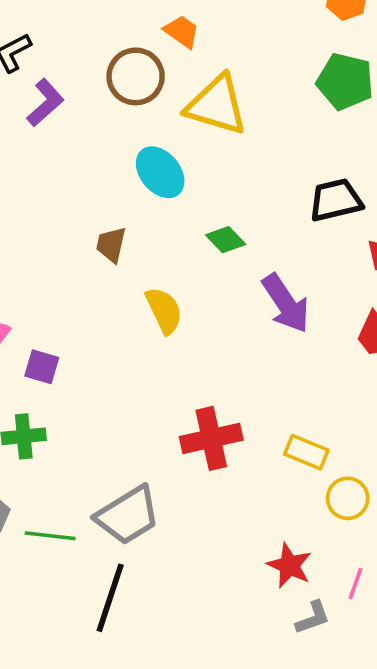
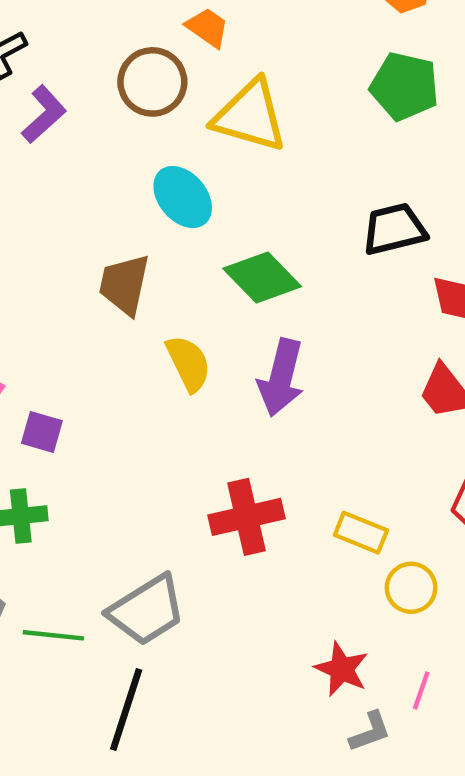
green diamond: (226, 240) -> (262, 277), size x1.6
brown trapezoid: (111, 245) -> (124, 285), size x1.4
purple arrow: (286, 303) -> (281, 378), moved, turned 48

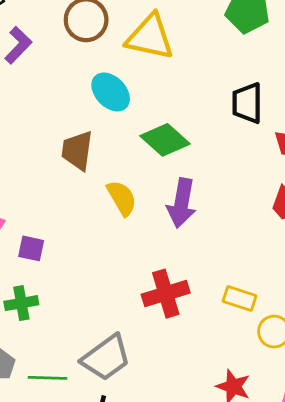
black trapezoid: (394, 229) -> (247, 103), turned -72

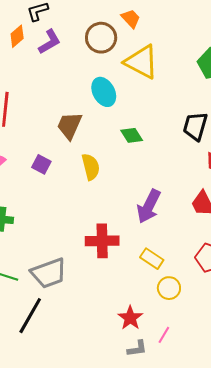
green diamond: (165, 140) -> (132, 135), size x0.7
purple arrow: (182, 203) -> (149, 206), moved
purple square: (31, 248) -> (41, 164), moved

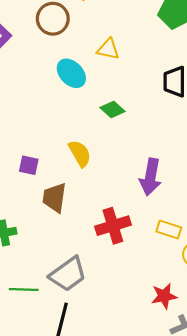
yellow triangle: (141, 62) -> (108, 49), moved, size x0.6
brown trapezoid: (69, 126) -> (55, 198), moved
red star: (130, 318) -> (164, 296), turned -30

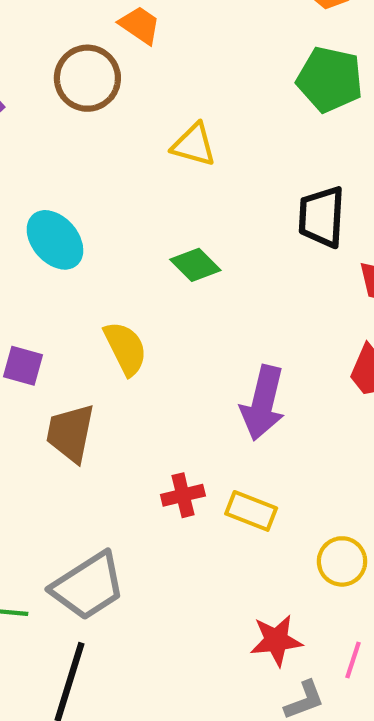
cyan ellipse: (71, 73) -> (55, 240), moved
red cross: (113, 226) -> (183, 495), size x0.6
yellow rectangle: (169, 229) -> (251, 511), moved

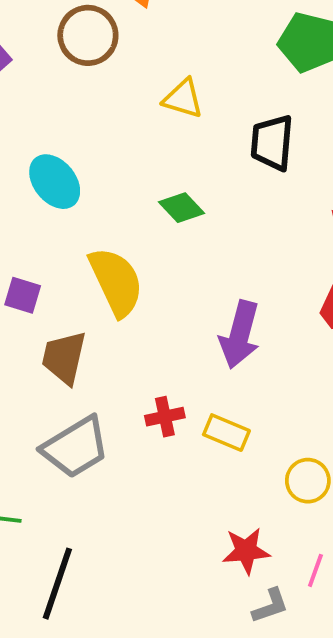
black trapezoid: (322, 217) -> (272, 143), moved
yellow semicircle: (125, 348) -> (116, 282), size x1.4
gray trapezoid: (88, 586) -> (76, 447), moved

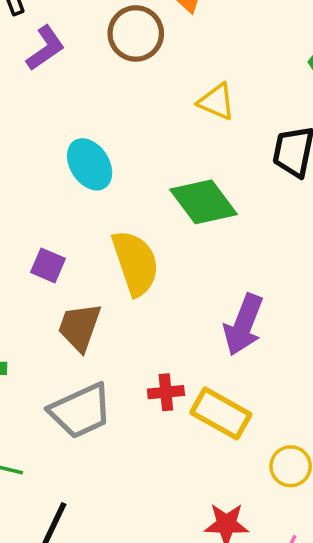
green diamond: (182, 208) -> (203, 202), size x1.6
yellow rectangle: (226, 433) -> (221, 413), size x1.4

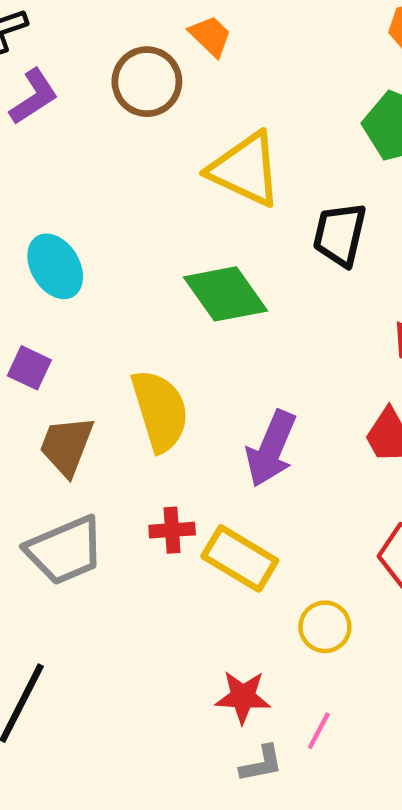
yellow triangle: (217, 102) -> (245, 169), size x1.6
cyan ellipse: (90, 164) -> (55, 266), moved
yellow semicircle: (135, 263) -> (160, 411), moved

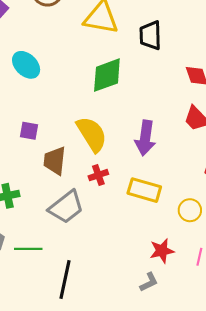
cyan ellipse: (55, 266) -> (26, 65), moved
green diamond: (226, 294) -> (107, 75), turned -60
red cross: (172, 530) -> (98, 175), moved
gray L-shape: (261, 764) -> (149, 282), moved

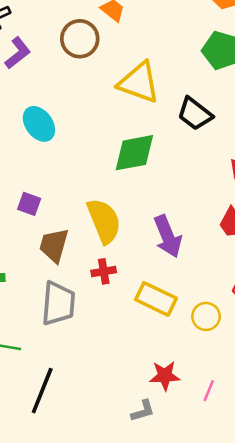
black trapezoid: (150, 35) -> (195, 114), turned -60
purple arrow: (145, 138) -> (168, 236), turned -40
gray trapezoid: (66, 207) -> (58, 303), turned -57
yellow circle: (190, 210) -> (206, 316), moved

